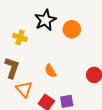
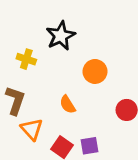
orange circle: (72, 29) -> (95, 71), moved

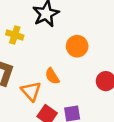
orange triangle: (32, 129) -> (31, 91), moved

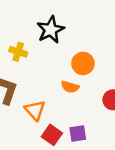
orange semicircle: (52, 76) -> (70, 87), moved, turned -42

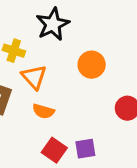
orange semicircle: (70, 87) -> (43, 111), moved
orange triangle: (35, 110) -> (34, 77), moved

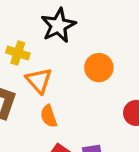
orange semicircle: (43, 111) -> (49, 116), turned 55

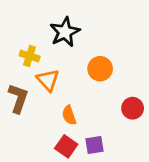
orange semicircle: (49, 116) -> (69, 115), moved

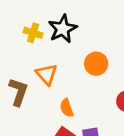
yellow cross: (30, 56) -> (33, 33), moved

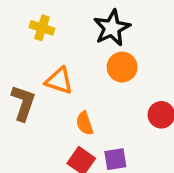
black star: (63, 29) -> (112, 28), moved
orange triangle: (47, 74) -> (59, 81), turned -30

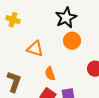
yellow cross: (42, 28) -> (13, 20), moved
brown L-shape: (23, 103) -> (14, 82), moved

